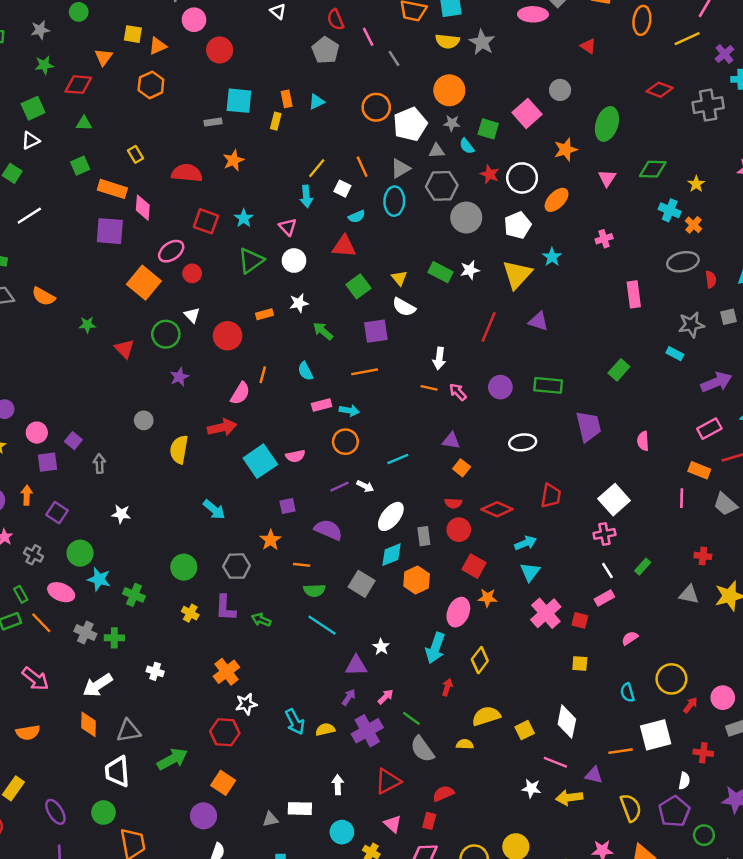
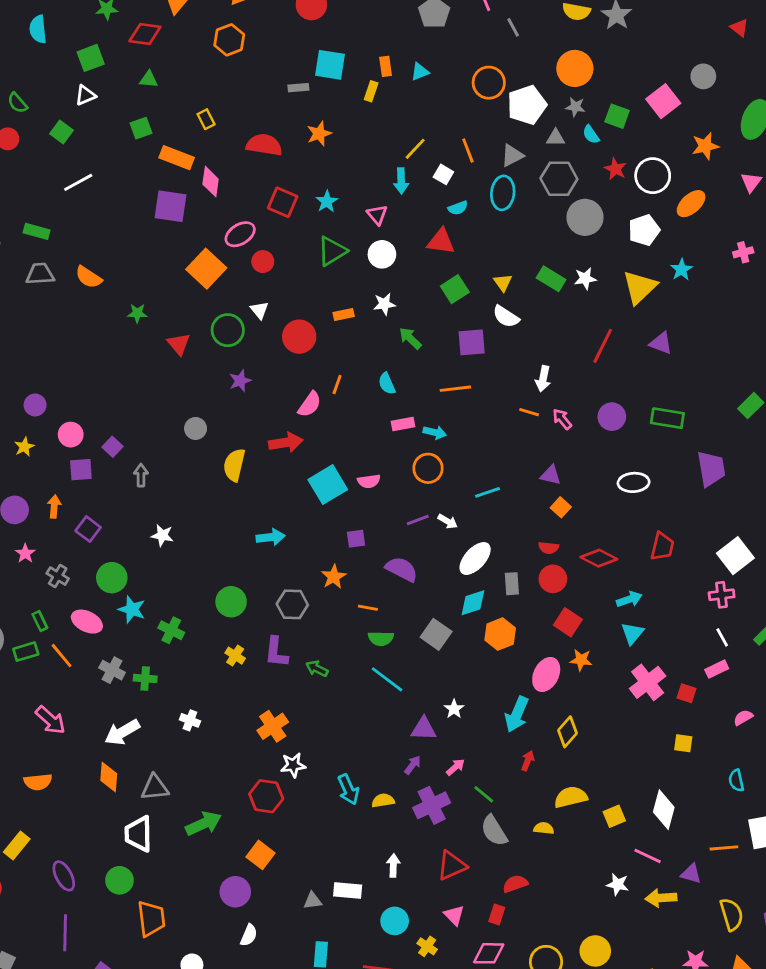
cyan arrow: (214, 510) -> (271, 537), turned -50

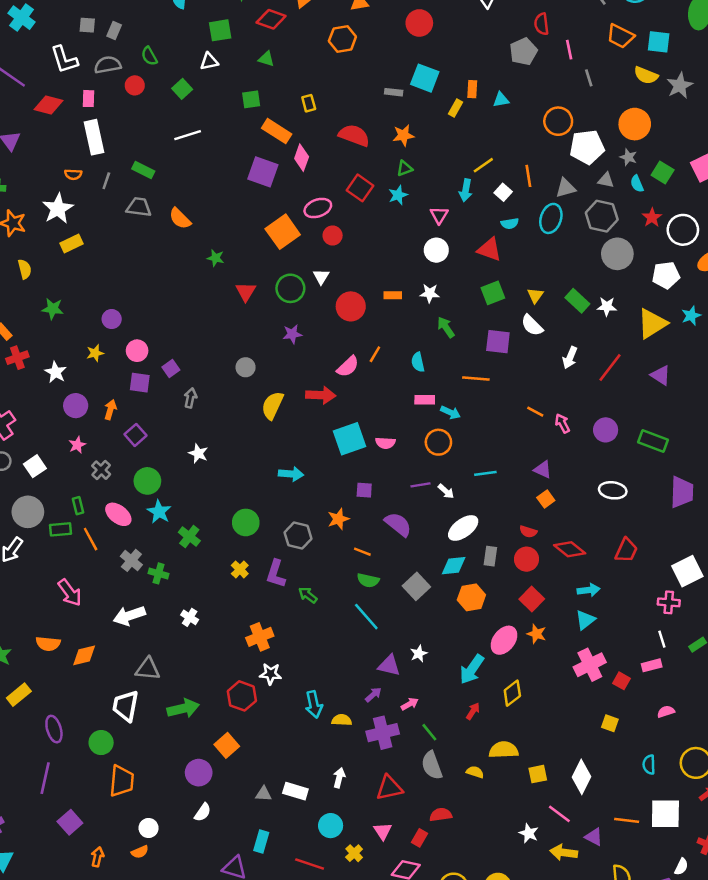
green triangle: (332, 251) -> (405, 168), moved, size x0.6
white arrow: (543, 379) -> (570, 358), moved
orange diamond: (109, 777) -> (84, 655), moved, turned 60

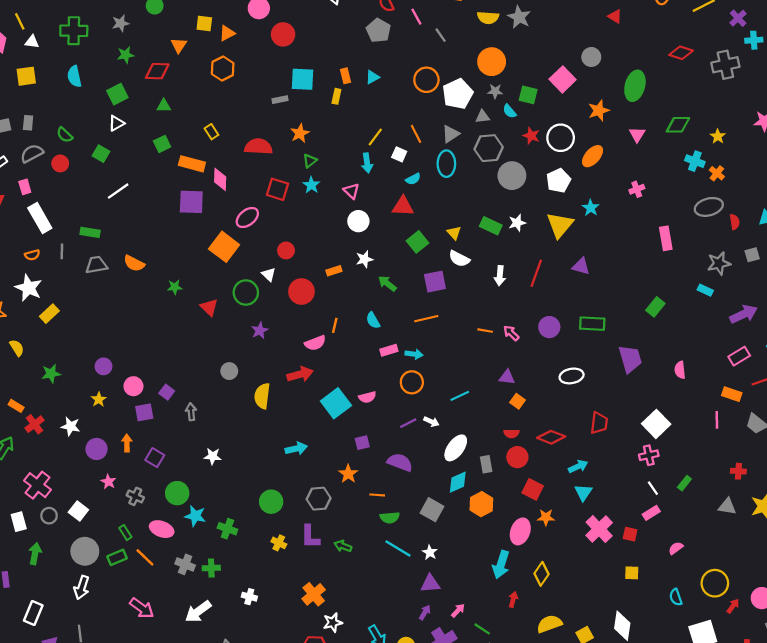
red circle: (333, 236) -> (286, 250), moved
pink semicircle: (348, 367) -> (315, 343), turned 40
white star: (419, 654) -> (430, 552), moved

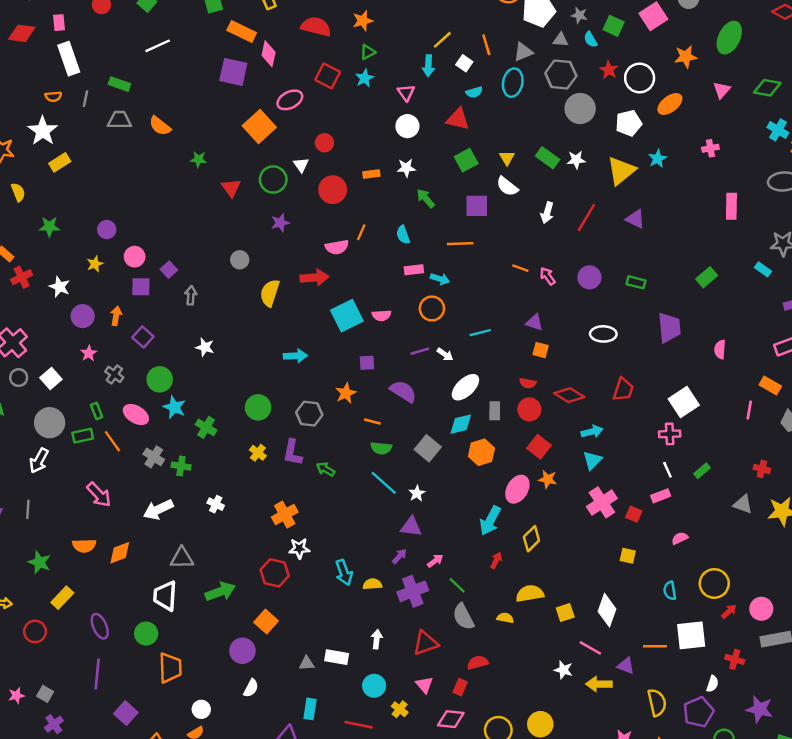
green rectangle: (592, 324) -> (636, 282), size x0.7
orange square: (518, 401) -> (541, 350), turned -32

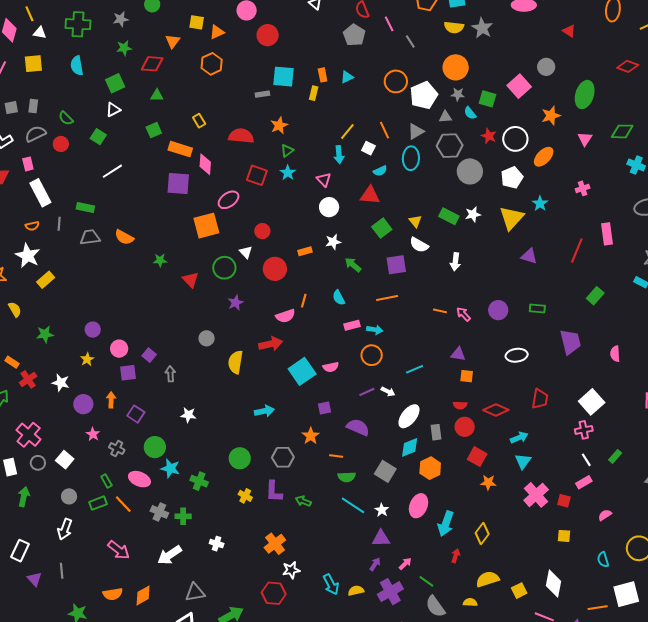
orange square: (259, 126) -> (206, 226), turned 36
red line: (586, 217) -> (577, 251), moved
gray circle: (50, 423) -> (69, 496), size x0.6
pink ellipse: (517, 489) -> (418, 506), moved

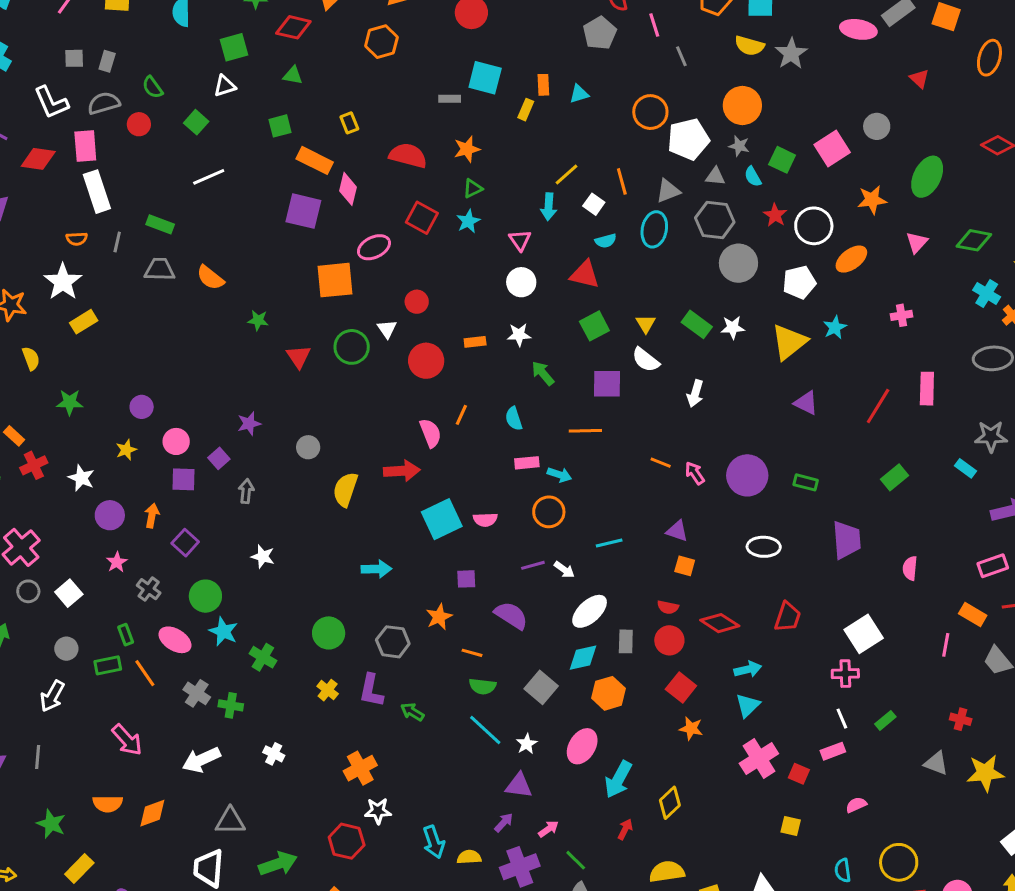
pink rectangle: (28, 164) -> (85, 146), size x1.5
purple star: (236, 303) -> (249, 424), moved
purple circle: (498, 310) -> (747, 475), size x1.4
pink semicircle: (285, 316) -> (430, 433), turned -102

